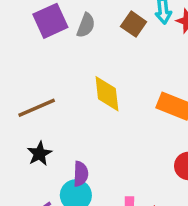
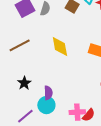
brown line: (37, 108) -> (20, 45), moved

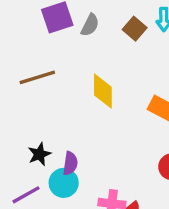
black star: (24, 83) -> (39, 154), moved

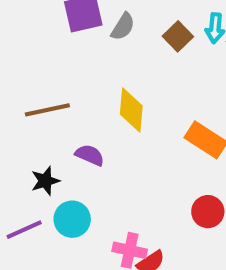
brown line: (37, 77) -> (47, 110), moved
purple semicircle: (70, 163) -> (90, 155), moved, turned -80

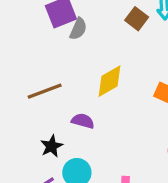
gray semicircle: (123, 27) -> (78, 29), moved
yellow diamond: (131, 110) -> (110, 81), turned 64

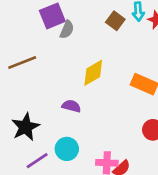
brown line: (45, 91) -> (22, 62), moved
black star: (52, 146) -> (25, 127), moved, size x1.5

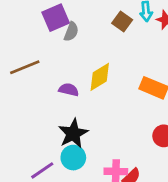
purple semicircle: (71, 106) -> (69, 90), moved
black star: (25, 127) -> (73, 134), moved

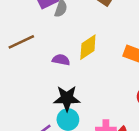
black star: (73, 134) -> (67, 98), turned 30

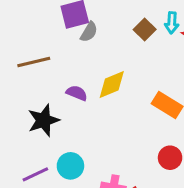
black star: (67, 98) -> (43, 120), moved, turned -30

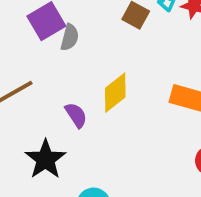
purple semicircle: (77, 93) -> (76, 115), turned 50

